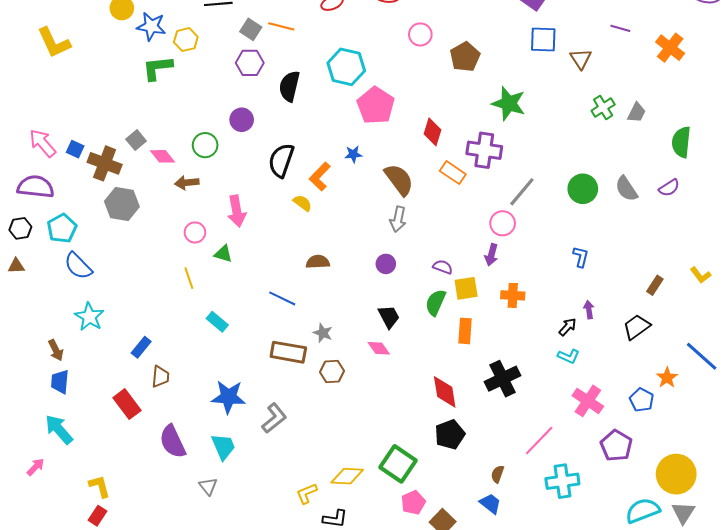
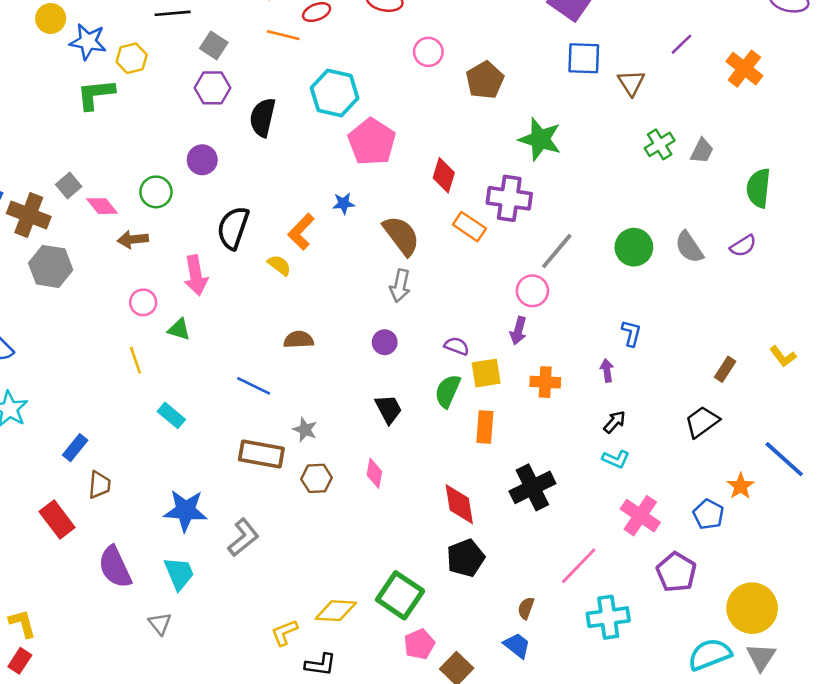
orange line: (281, 26) -> (283, 35), moved
purple line: (620, 28) -> (681, 44), turned -60
black semicircle: (281, 160) -> (233, 228), moved
purple arrow: (589, 310) -> (607, 370), moved
pink diamond: (379, 348) -> (374, 473), moved, turned 45

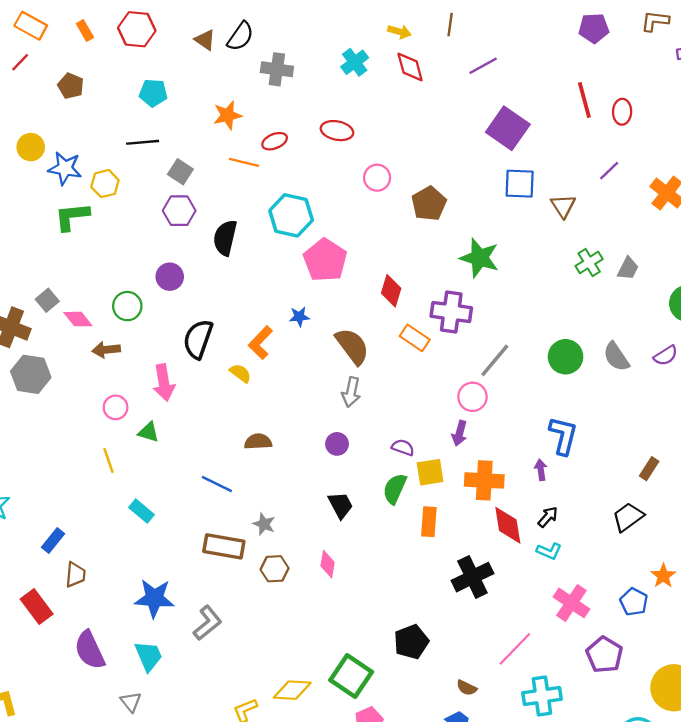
blue L-shape: (631, 333) -> (563, 436), size x1.6
orange cross: (545, 382) -> (484, 480), size x1.4
red diamond: (459, 504) -> (508, 525), moved
brown semicircle: (526, 608) -> (467, 688), turned -84

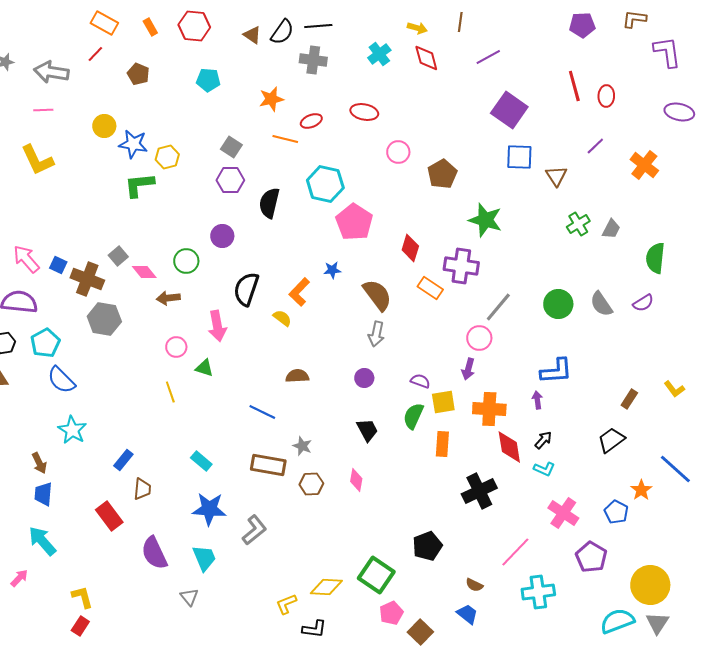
black line: (143, 142) -> (318, 26), moved
blue L-shape: (563, 436) -> (556, 371), turned 72
cyan rectangle: (141, 511) -> (201, 461), moved

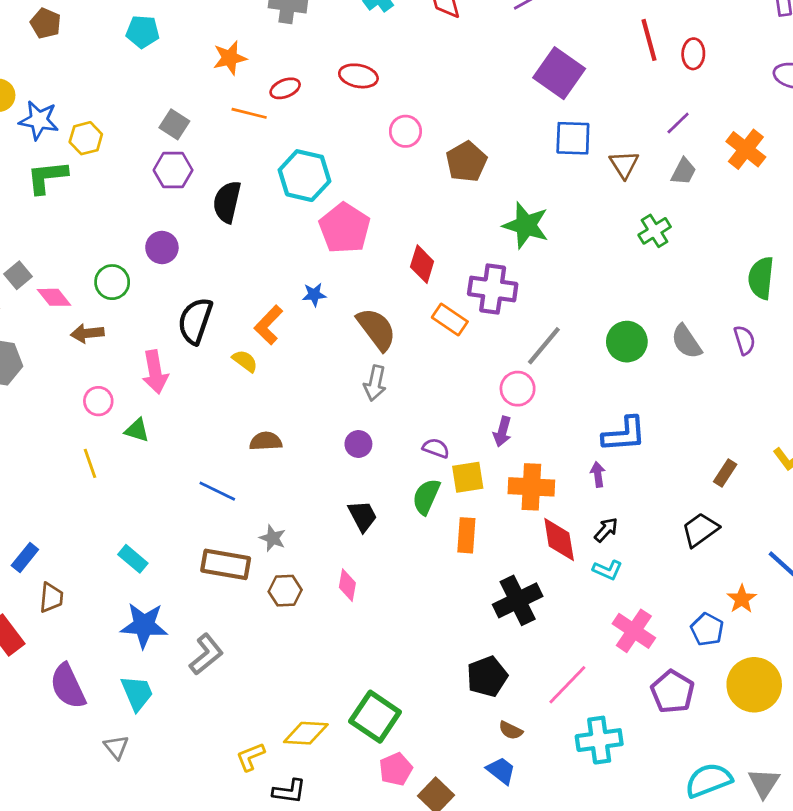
gray trapezoid: (611, 229) -> (684, 171), moved
purple semicircle: (643, 303) -> (744, 340), turned -75
black pentagon: (427, 546) -> (487, 676), moved
yellow circle: (650, 585) -> (754, 685), moved

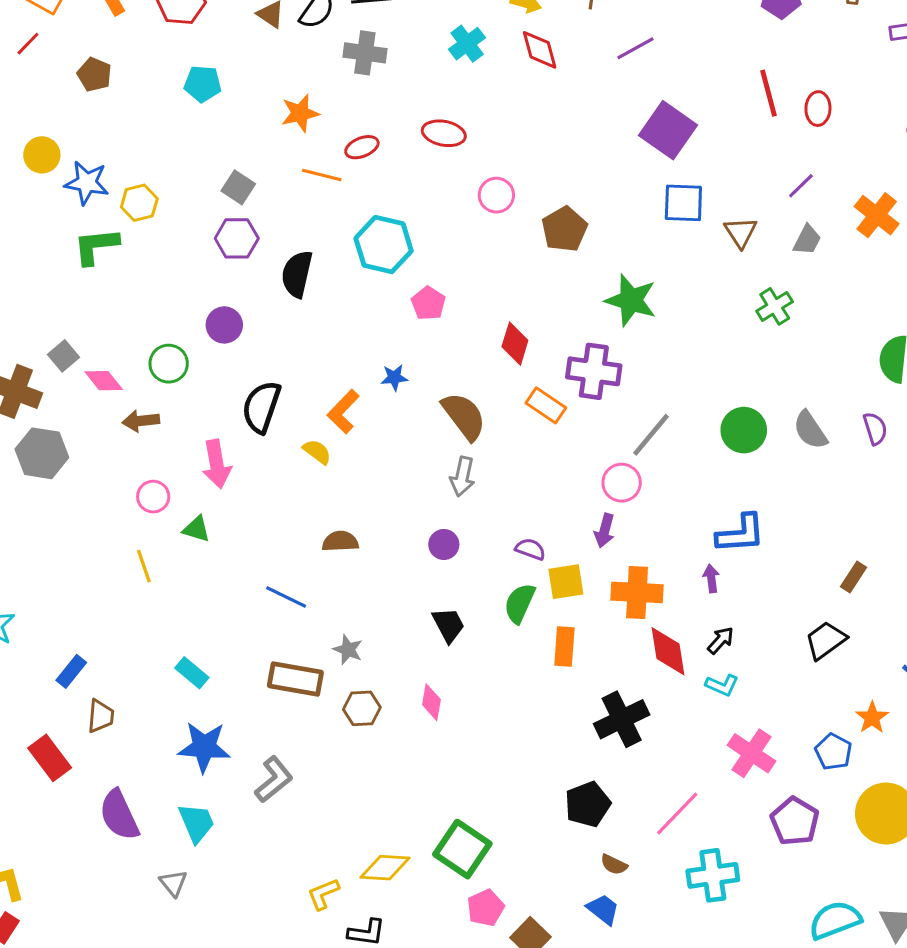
pink pentagon: (345, 228) -> (428, 303), size x0.6

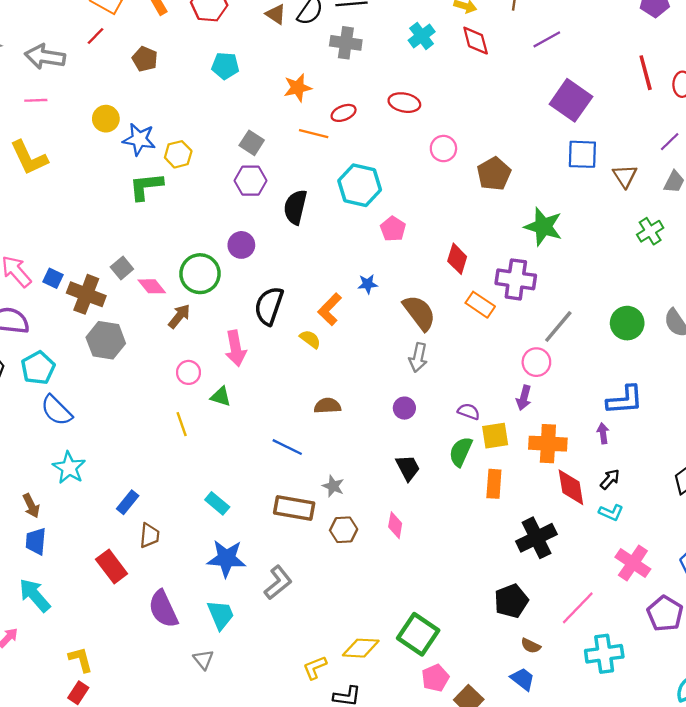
green circle: (169, 364) -> (200, 274), size x1.4
brown arrow: (141, 421) -> (179, 316), turned 135

